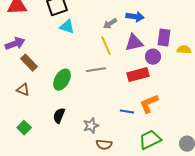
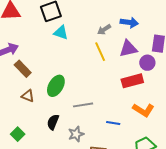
gray line: (96, 70) -> (83, 105), moved
brown triangle: (23, 90) -> (28, 96), moved
orange L-shape: (149, 104) -> (143, 110), turned -125
blue line: (127, 112) -> (113, 123), moved
gray star: (91, 126) -> (76, 134), moved

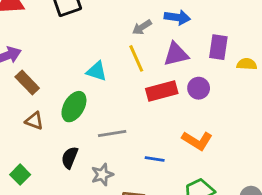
cyan triangle: (61, 33) -> (97, 71), moved
purple circle: (147, 63) -> (199, 88), moved
red rectangle: (132, 81) -> (162, 91), moved

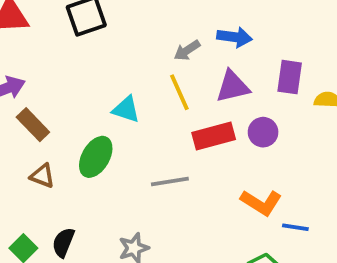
gray line: (112, 134) -> (170, 182), moved
black semicircle: (70, 158) -> (63, 242), moved
blue line: (155, 159) -> (295, 227), moved

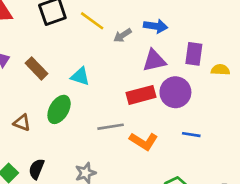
yellow line: (179, 92) -> (92, 21), moved, turned -30
brown rectangle: (33, 125) -> (37, 68), moved
purple circle: (263, 132) -> (175, 92), size x1.5
orange L-shape: (261, 203) -> (144, 141), moved
blue line: (295, 227) -> (191, 135), moved

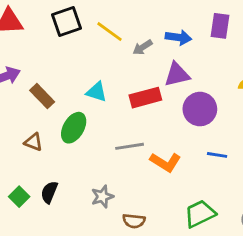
purple rectangle: (194, 54) -> (220, 26), moved
brown rectangle: (37, 68) -> (42, 96), moved
red rectangle: (141, 95) -> (145, 98), moved

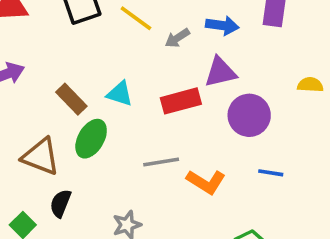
brown rectangle: (42, 96) -> (71, 99), moved
brown triangle: (33, 142) -> (41, 157), size x1.6
black semicircle: (49, 192) -> (60, 203), moved

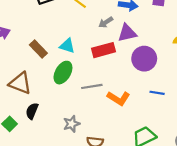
gray arrow: (177, 38) -> (106, 22), moved
green ellipse: (91, 139) -> (63, 73), moved

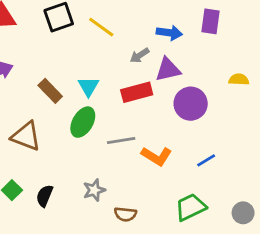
cyan triangle: (67, 46) -> (88, 87), turned 42
blue line: (157, 93) -> (206, 160), moved, turned -40
black semicircle: (32, 111) -> (45, 196), moved

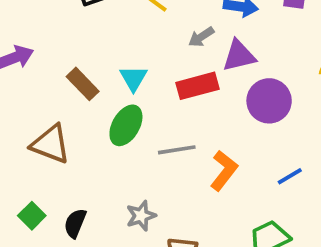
orange L-shape: (157, 156) -> (224, 171), turned -84

